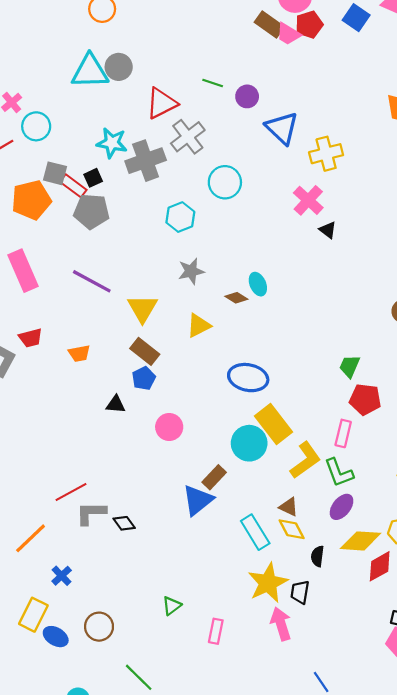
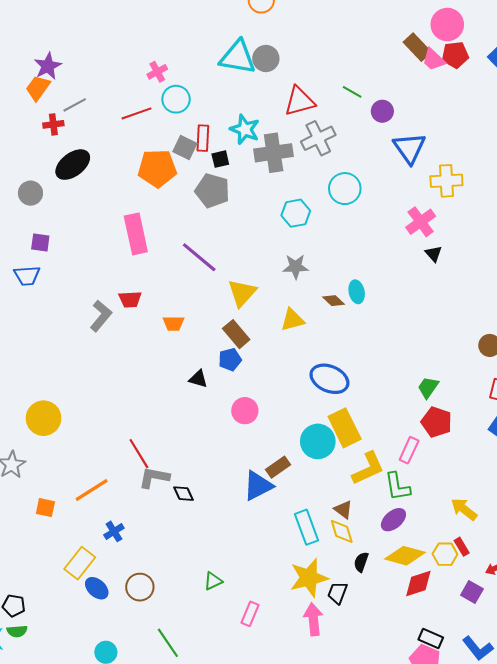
red rectangle: (73, 186) -> (203, 138), moved, turned 45
red line: (71, 492) -> (139, 454), turned 76

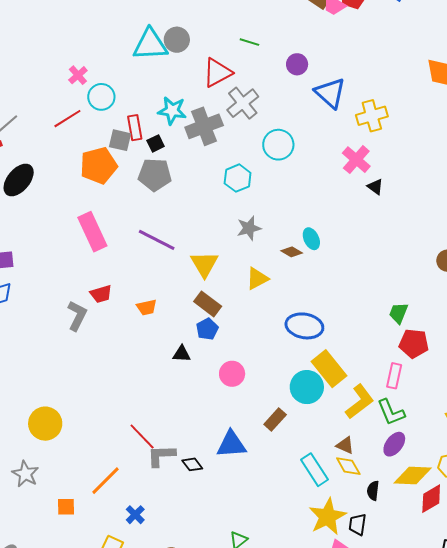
green line: (352, 92) -> (249, 42), moved
blue triangle: (258, 486) -> (231, 444), moved, turned 36

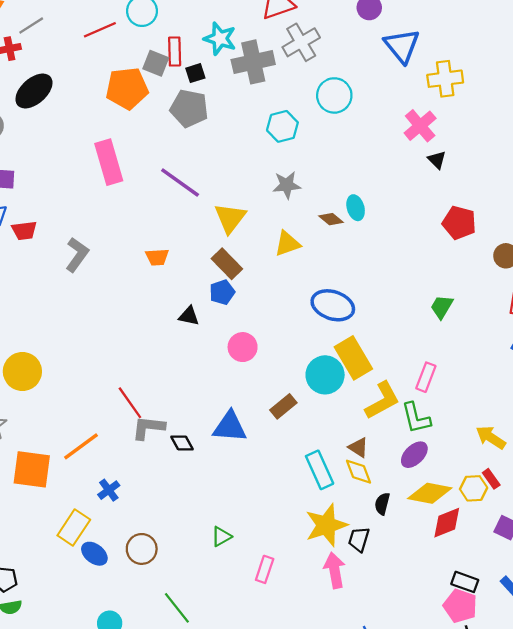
red trapezoid: (101, 294) -> (24, 230), moved
red pentagon: (414, 344) -> (459, 223), moved
orange square: (66, 507) -> (32, 469), size x1.8

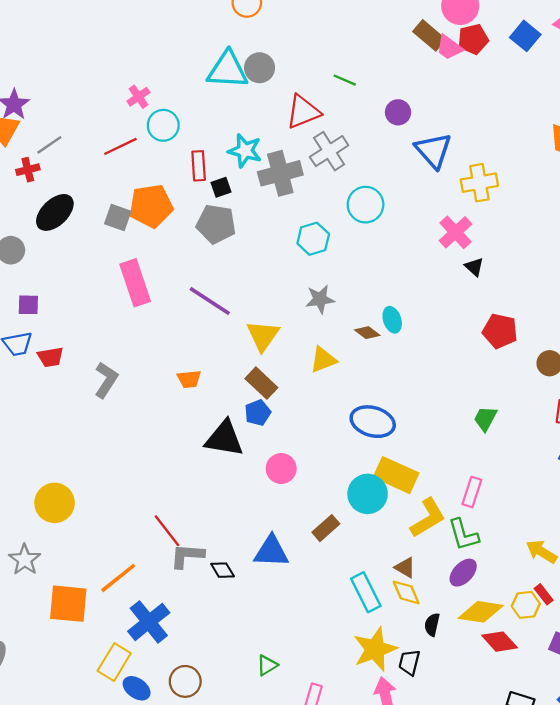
gray square: (156, 63) -> (118, 218), moved
black triangle: (189, 316) -> (224, 439), size x1.8
yellow rectangle: (353, 358) -> (396, 475), turned -33
blue cross: (109, 490) -> (149, 622), size x1.8
red diamond: (447, 523) -> (500, 642), turned 72

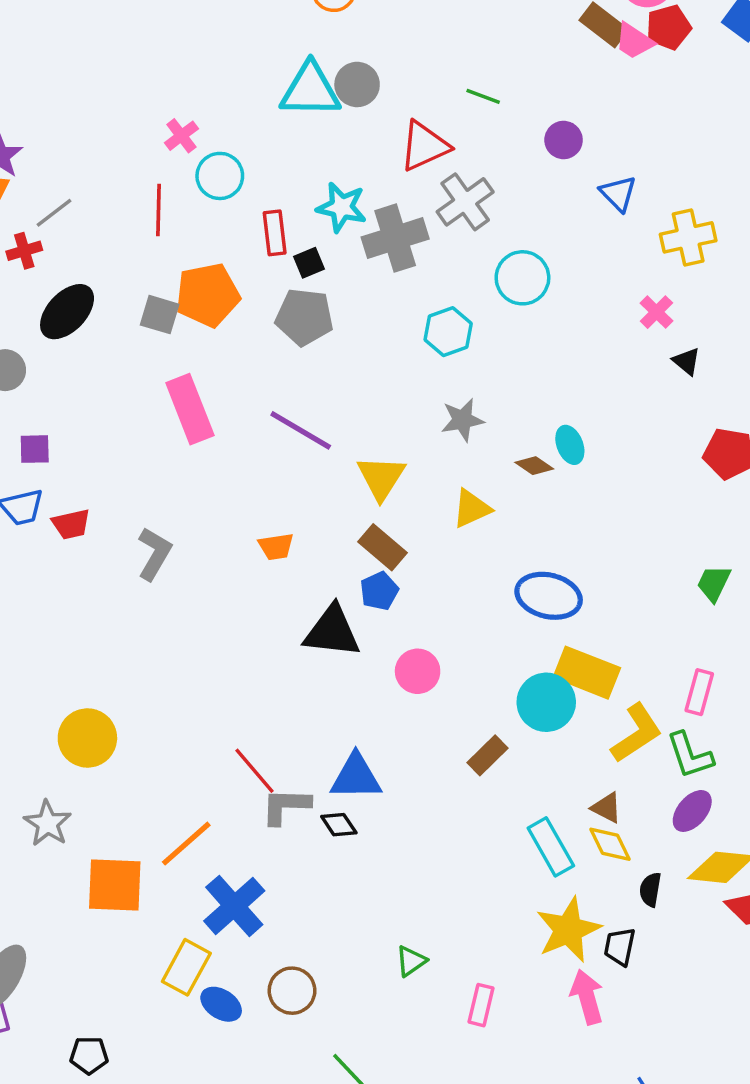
red line: (120, 146) -> (159, 210), turned -60
blue triangle: (433, 150) -> (618, 193), size x0.7
pink cross: (455, 232) -> (656, 312), size x0.7
blue triangle: (271, 551) -> (356, 777), moved

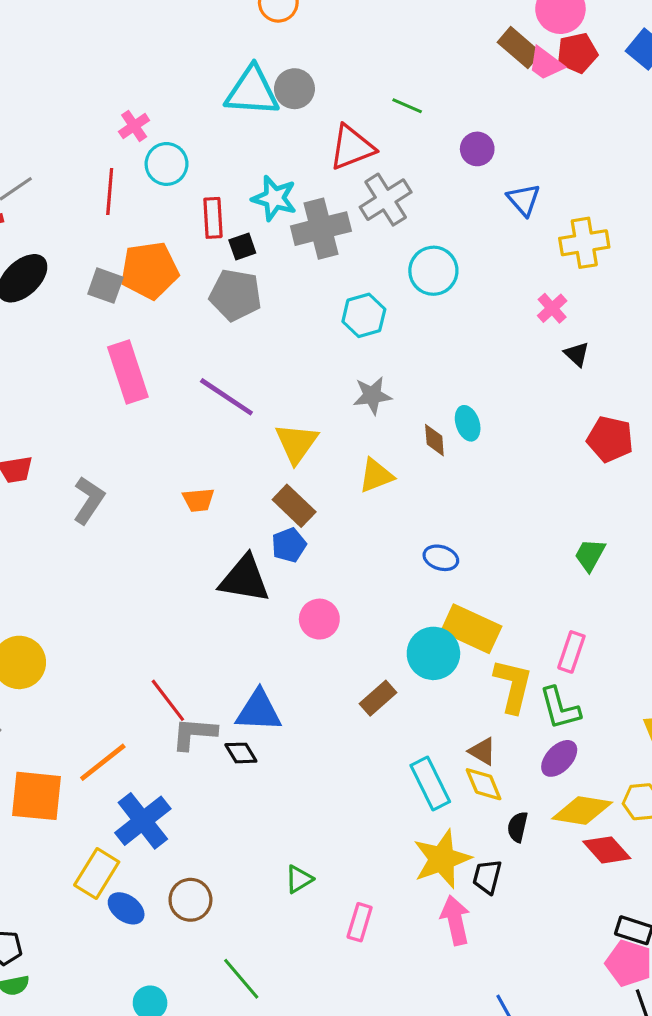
brown diamond: (534, 466) -> (434, 440), turned 48
blue ellipse: (549, 596) -> (441, 558), size x0.6
yellow L-shape: (637, 733) -> (513, 686), turned -46

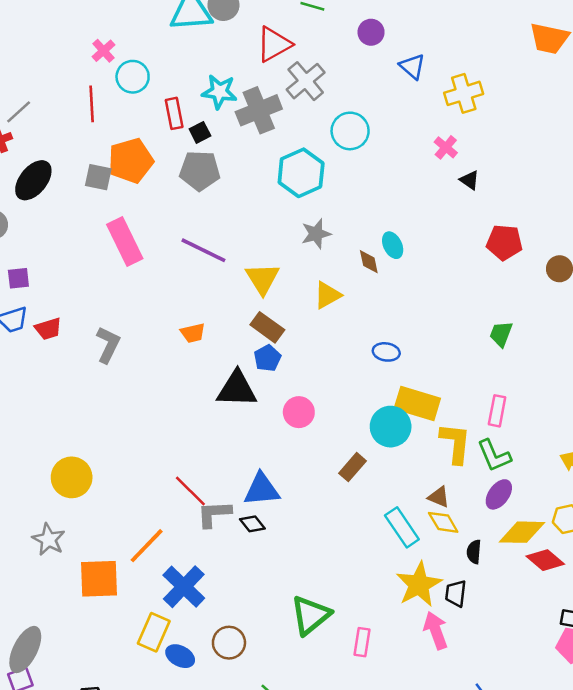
cyan hexagon: (364, 315) -> (301, 173), size x1.4
green triangle: (299, 879) -> (311, 615), size x1.8

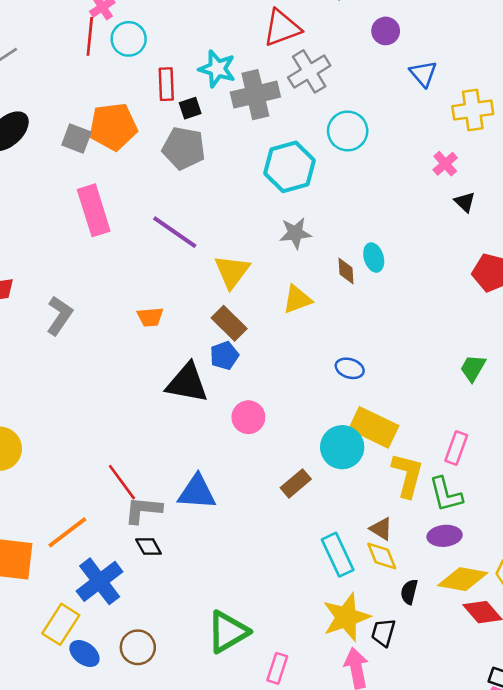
red line: (92, 104) -> (90, 36), moved
purple ellipse: (499, 494) -> (445, 536), turned 40
black diamond: (252, 524) -> (149, 546), moved

